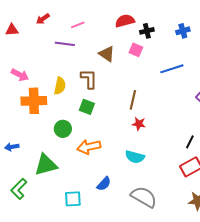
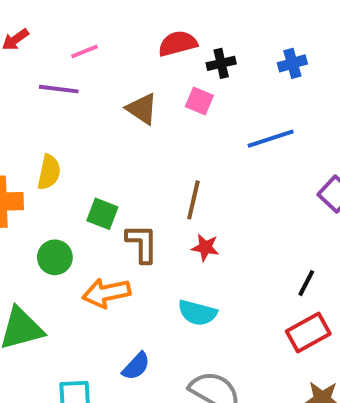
brown L-shape: (89, 79) -> (142, 243), moved

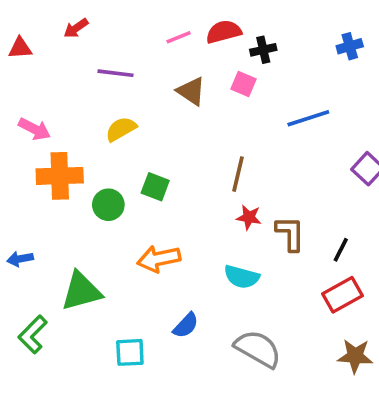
pink line: (85, 51) -> (179, 37), moved
blue cross: (292, 63) -> (350, 46), moved
yellow semicircle: (49, 172) -> (121, 129), moved, turned -132
brown L-shape: (142, 243) -> (290, 234), moved
green circle: (55, 257) -> (108, 205), moved

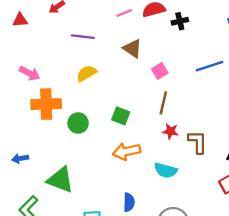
pink square: (243, 84) -> (160, 71), moved, turned 35
green square: (155, 187) -> (121, 116), moved
orange arrow: (159, 259) -> (127, 151), moved
green triangle: (81, 291) -> (60, 180), turned 36
blue semicircle: (186, 325) -> (129, 202), turned -42

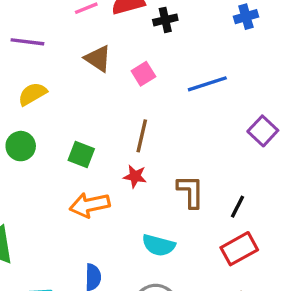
pink square: (160, 71) -> (143, 74), moved
green circle: (78, 123) -> (21, 146), moved
red star: (170, 131) -> (135, 176), moved
cyan semicircle: (166, 170) -> (159, 245), moved

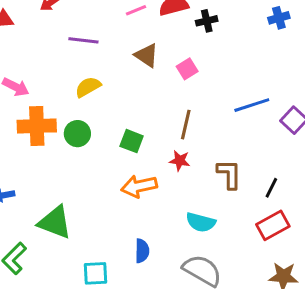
blue line: (207, 84) -> (252, 105), moved

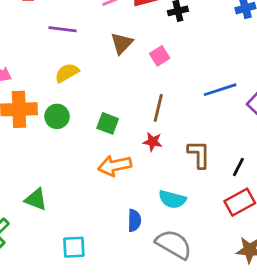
brown triangle: (147, 55) -> (122, 43), turned 40
green triangle: (55, 222) -> (36, 199), size x0.7
blue semicircle: (142, 251) -> (134, 220), moved

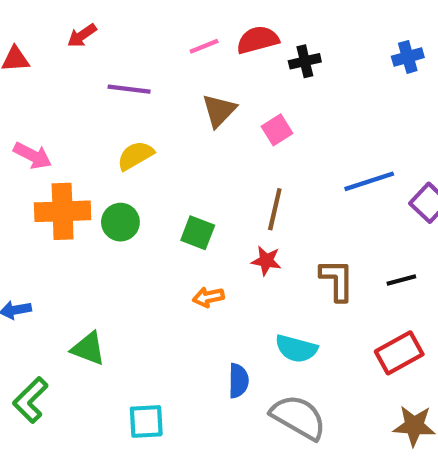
orange arrow: (115, 166) -> (208, 297), size x0.6
black line: (238, 167) -> (401, 280), moved, turned 48

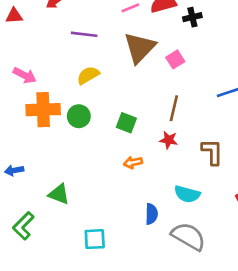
brown triangle: (219, 111) -> (140, 48), size x1.5

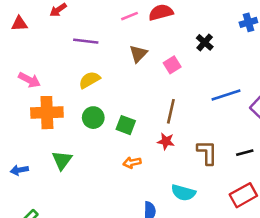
black cross: (192, 17) -> (205, 42), moved, turned -36
brown triangle: (140, 48) -> (138, 54), size x0.6
green circle: (79, 116) -> (93, 118), moved
green triangle: (59, 194) -> (62, 160), moved, turned 45

